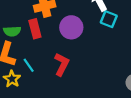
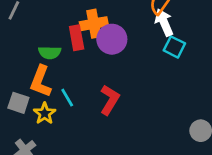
purple circle: (71, 27) -> (112, 39), moved
red rectangle: (35, 29) -> (77, 38), moved

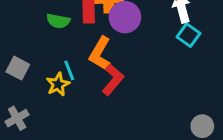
orange L-shape: (41, 81) -> (100, 54), moved
yellow star: (45, 113) -> (58, 84), moved

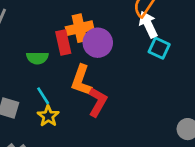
cyan line: (69, 70) -> (43, 96), moved

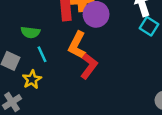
green semicircle: (37, 58) -> (30, 32), moved
yellow star: (48, 116) -> (32, 79), moved

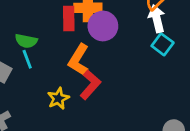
cyan line: (42, 54) -> (27, 59), moved
yellow star: (32, 79) -> (58, 98), moved

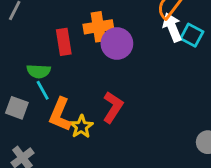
red rectangle: (69, 19) -> (64, 42), moved
cyan square: (163, 44) -> (192, 35), moved
orange L-shape: (79, 60) -> (60, 114), moved

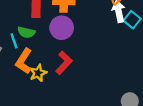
purple circle: (117, 44) -> (62, 28), moved
green semicircle: (39, 71) -> (26, 32), moved

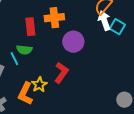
purple circle: (62, 28) -> (73, 42), moved
orange L-shape: (24, 61) -> (25, 94), moved

